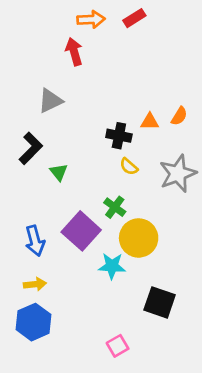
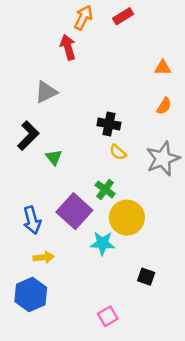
orange arrow: (91, 19) -> (83, 18), turned -60
orange triangle: (150, 122) -> (163, 68), moved
yellow arrow: (35, 284) -> (44, 257), moved
black square: (160, 302) -> (146, 277), size x0.6

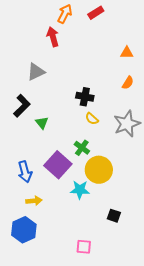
pink square: (108, 316) -> (84, 247), turned 35

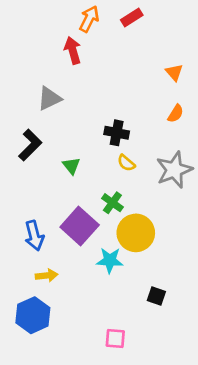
orange triangle: (127, 53) -> (174, 72), turned 48
green triangle: (42, 123) -> (71, 166), moved

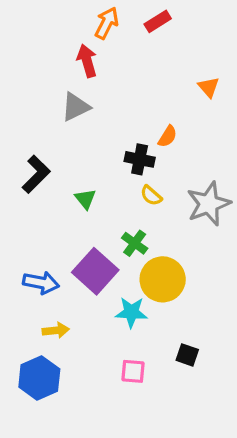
gray triangle: (49, 98) -> (75, 107), moved
orange semicircle: (176, 114) -> (168, 136), moved
blue arrow: (34, 236) -> (41, 283), turned -64
pink square: (115, 339) -> (133, 371), moved

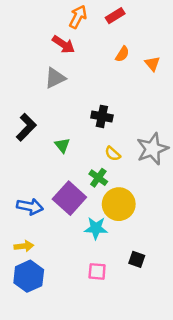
red arrow: (87, 61) -> (63, 44), turned 140
orange semicircle: (168, 136) -> (122, 54), moved
yellow semicircle: (151, 196) -> (113, 154), moved
yellow arrow: (56, 330) -> (24, 246), moved

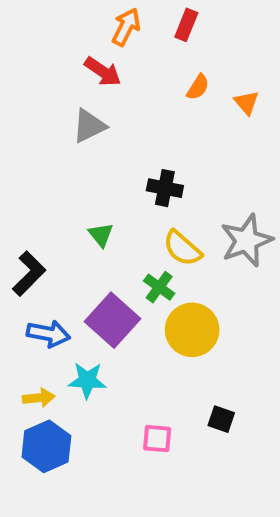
red rectangle: (115, 16) -> (186, 25), turned -36
black L-shape: (26, 127) -> (29, 274), moved
yellow semicircle: (113, 154) -> (182, 248), size x1.5
cyan star: (96, 228) -> (87, 380), moved

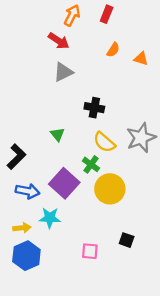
orange triangle: (246, 103) -> (141, 59), turned -32
gray triangle: (89, 126) -> (63, 72), moved

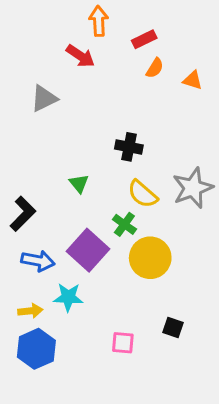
red rectangle: (107, 14) -> (144, 39), moved, turned 42
orange arrow: (72, 15) -> (99, 21), turned -30
gray triangle: (63, 72) -> (44, 98), moved

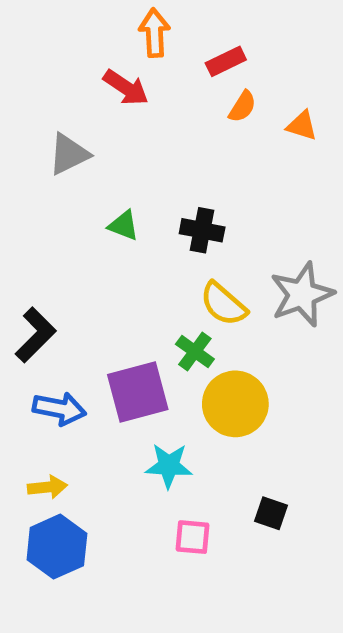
green triangle: (79, 183) -> (124, 226), moved, turned -30
purple square: (88, 250) -> (138, 392), turned 33
cyan star: (68, 297) -> (169, 466), moved

